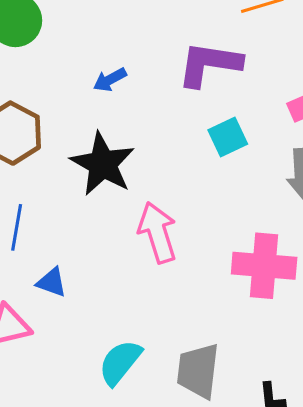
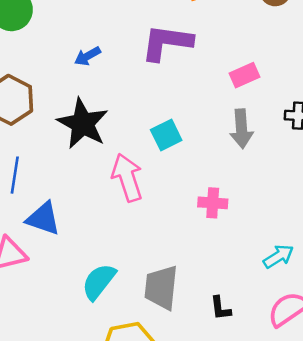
cyan square: (228, 137) -> (166, 135), moved
pink cross: (264, 266) -> (213, 203), size x0.6
blue triangle: (52, 282) -> (43, 219), size x1.4

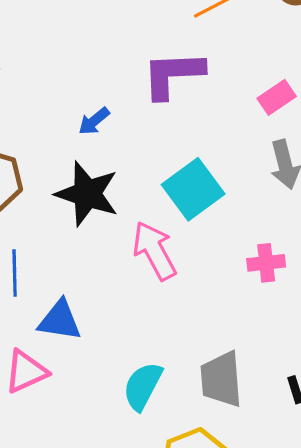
blue arrow: (87, 56) -> (94, 121), moved
cyan square: (166, 135) -> (193, 189), size x1.5

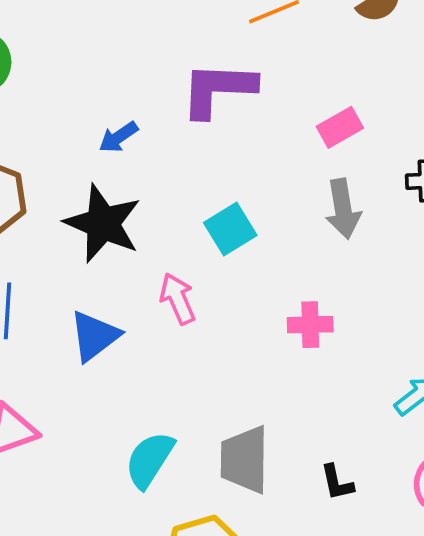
cyan square: (193, 189) -> (230, 229), size x0.7
pink arrow: (154, 251) -> (178, 299), size x0.7
blue triangle: (60, 320) -> (95, 336), moved, turned -51

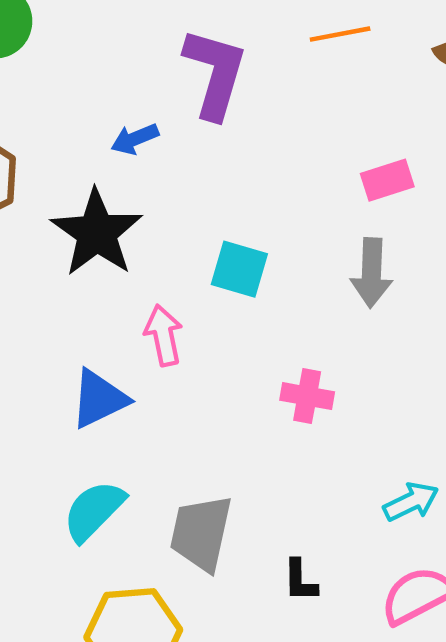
purple L-shape: (218, 89) -> (215, 73), moved, turned 92
cyan square: (230, 229) -> (239, 269), turned 36
blue triangle: (95, 336) -> (99, 399), moved

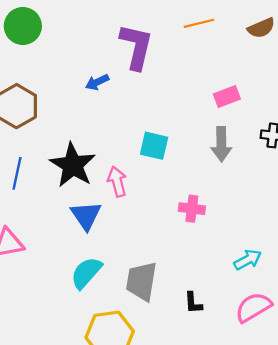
black star: (97, 233) -> (73, 165), moved
blue triangle: (99, 399) -> (86, 216), turned -36

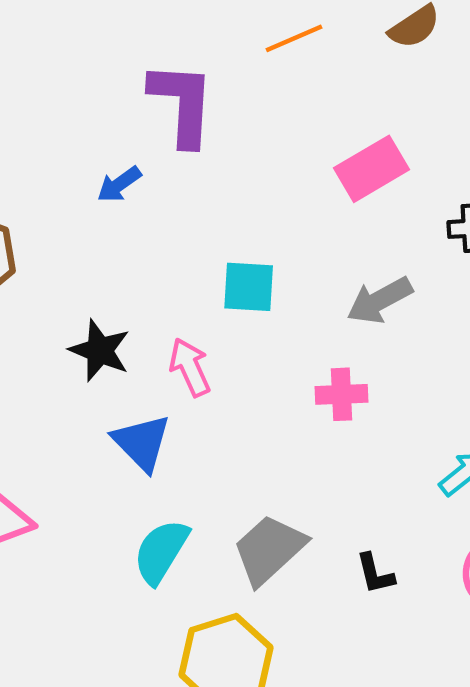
pink rectangle: (227, 96) -> (371, 169), size x1.4
gray arrow: (221, 144) -> (380, 300), moved, turned 72
black star: (73, 165) -> (100, 351), size x0.7
gray trapezoid: (141, 281) -> (269, 549), turned 48

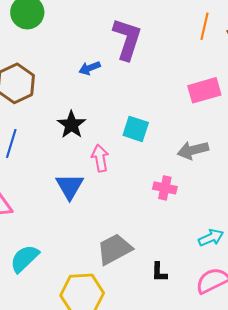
orange line: (294, 38) -> (205, 26), moved, turned -68
black star: (100, 351) -> (71, 125), moved
cyan semicircle: (161, 551) -> (24, 259), moved

